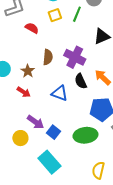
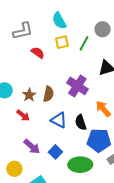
brown semicircle: (48, 57) -> (48, 94), moved
black semicircle: (81, 81) -> (81, 122), moved
blue square: (53, 132) -> (55, 152), moved
yellow circle: (20, 138) -> (14, 169), moved

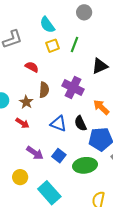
gray circle: (103, 29) -> (84, 12), moved
red semicircle: (38, 53) -> (32, 67), moved
brown semicircle: (48, 94) -> (44, 90), moved

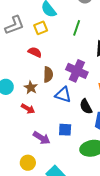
yellow square: (53, 46) -> (41, 28), moved
blue triangle: (58, 124) -> (63, 95), moved
blue square: (59, 156) -> (65, 130), moved, turned -32

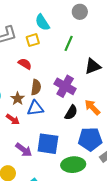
blue triangle: (63, 95) -> (35, 108), moved, turned -30
black semicircle: (86, 107) -> (71, 113), moved, turned -126
blue square: (65, 130) -> (48, 144), size x1.6

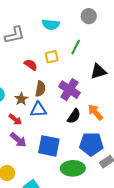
cyan semicircle: (42, 22) -> (51, 25), turned -54
yellow square: (33, 40) -> (52, 57), moved
purple arrow: (24, 150) -> (18, 140), moved

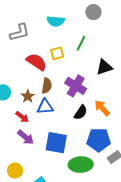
red semicircle: (31, 65) -> (36, 62), size x1.5

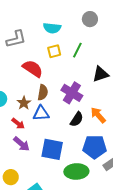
yellow square: (57, 53) -> (54, 51), moved

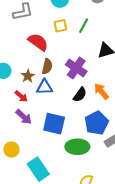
blue pentagon: (94, 147) -> (96, 123), turned -30

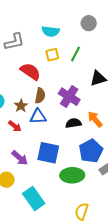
black semicircle: (80, 95) -> (73, 123), turned -133
purple arrow: (24, 117) -> (20, 158), moved

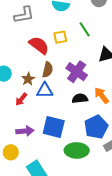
green line: (75, 54) -> (85, 29), turned -63
yellow square: (52, 55) -> (60, 37), moved
red arrow: (15, 126) -> (21, 99), turned 88
purple arrow: (20, 158) -> (25, 131), turned -48

